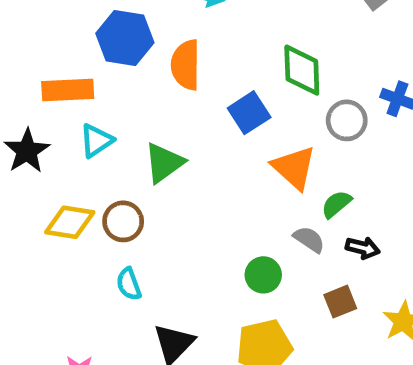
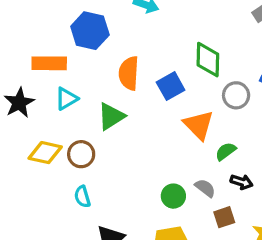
orange semicircle: (186, 65) -> (129, 73), moved
gray semicircle: (309, 239) -> (205, 188), moved

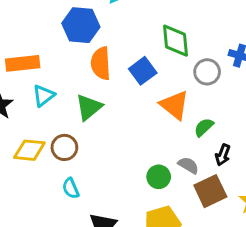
blue hexagon: (90, 31) -> (81, 25), moved
black arrow: (242, 182) -> (223, 155), turned 100
brown square: (224, 217) -> (210, 191), size x1.5

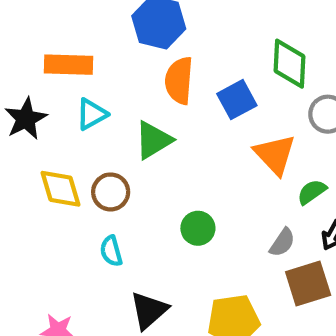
yellow diamond: (29, 150) -> (61, 189), turned 60
gray semicircle: (188, 165) -> (282, 242), turned 85
green circle: (159, 177) -> (198, 228), moved

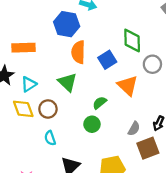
cyan triangle: (92, 114) -> (29, 84), moved
green triangle: (153, 140) -> (67, 82), turned -42
green semicircle: (312, 192) -> (100, 103), moved

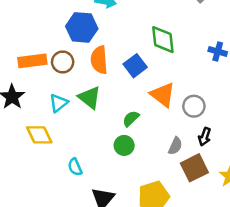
gray circle: (152, 64) -> (194, 106), moved
cyan triangle: (29, 84) -> (59, 103), moved
brown circle: (48, 109) -> (63, 62), moved

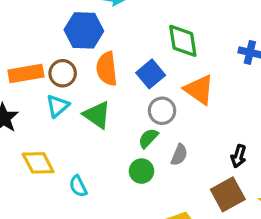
orange triangle: (163, 95) -> (199, 90), moved
cyan triangle: (59, 103) -> (58, 106), moved
gray circle: (194, 106) -> (162, 111), moved
gray semicircle: (175, 146) -> (179, 155), moved
cyan semicircle: (75, 167) -> (78, 186), moved

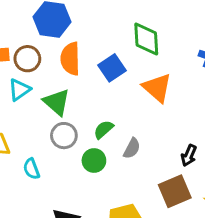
gray circle: (162, 111) -> (64, 136), moved

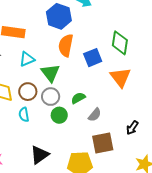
brown circle: (27, 59) -> (28, 92), moved
green circle: (94, 160) -> (59, 115), moved
brown square: (175, 191) -> (103, 143), moved

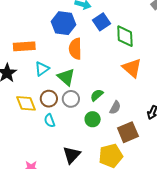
blue square: (93, 58) -> (101, 22), moved
green circle: (59, 115) -> (93, 119), moved

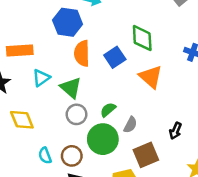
blue square: (101, 22) -> (115, 57), moved
brown circle: (49, 99) -> (72, 156), moved
green circle: (93, 119) -> (103, 139), size x1.6
cyan semicircle: (50, 121) -> (45, 156), moved

